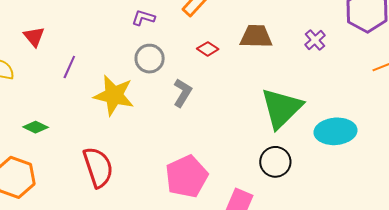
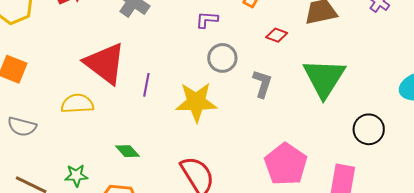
red triangle: (34, 37) -> (105, 63), size x2.0
green triangle: (281, 108) -> (324, 78), moved
green diamond: (36, 127) -> (127, 151), turned 35

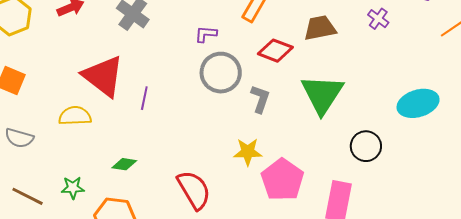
red diamond: (277, 35) -> (275, 51), size x1.6
gray circle: (222, 58) -> (221, 73), size x1.4
yellow star: (196, 102) -> (248, 152), moved, size x0.7
green diamond: (127, 151) -> (124, 164), turned -40

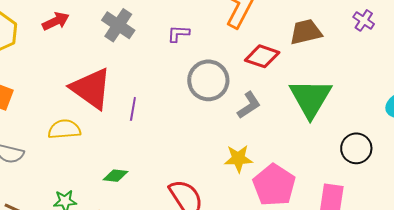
purple L-shape: (206, 34) -> (178, 34), moved
gray L-shape: (260, 99) -> (249, 105), turned 40

